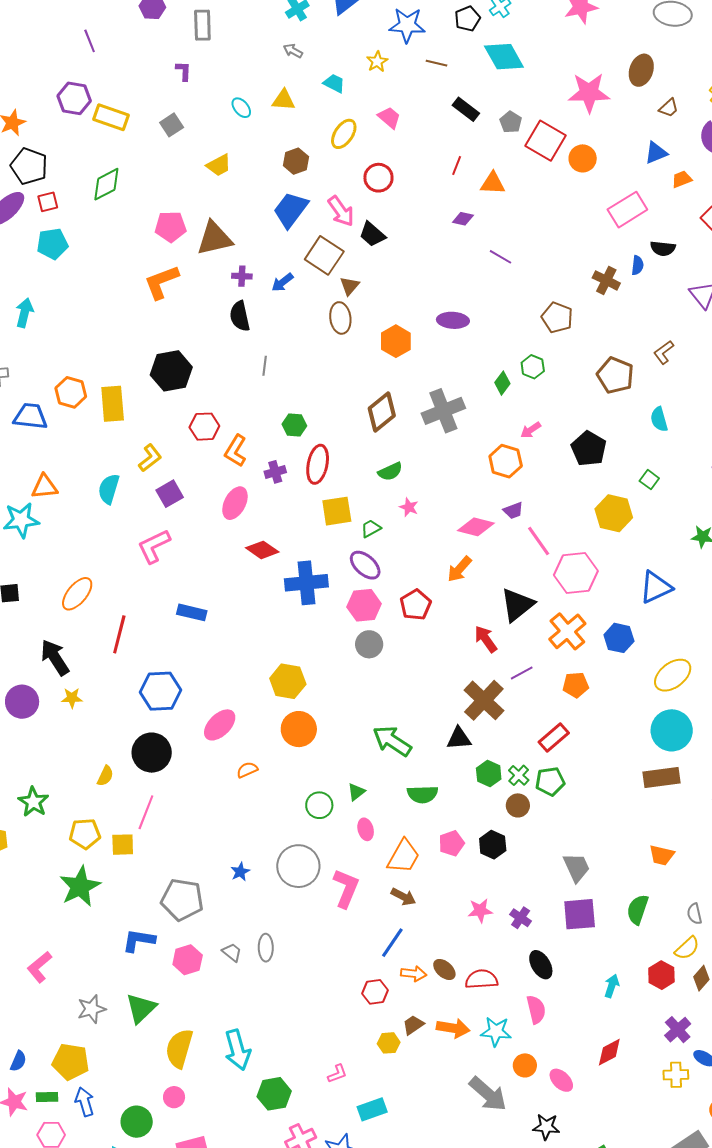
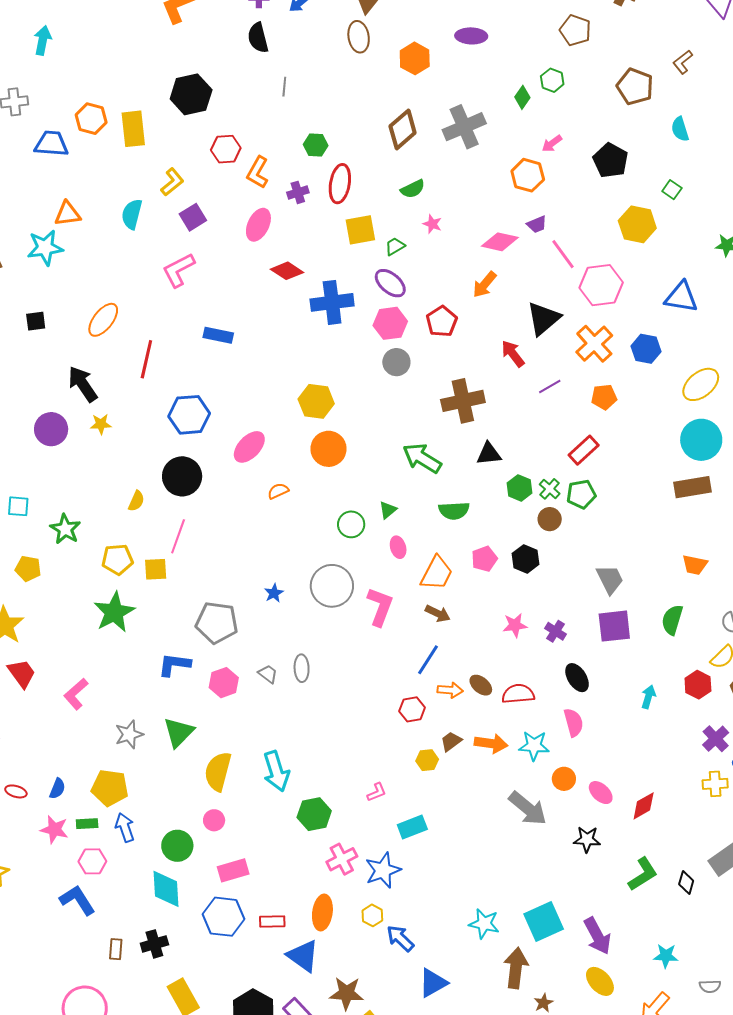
blue triangle: (656, 587) -> (681, 297), turned 36
brown cross: (484, 700) -> (463, 401), moved, turned 36
red diamond: (609, 1052) -> (644, 806), moved

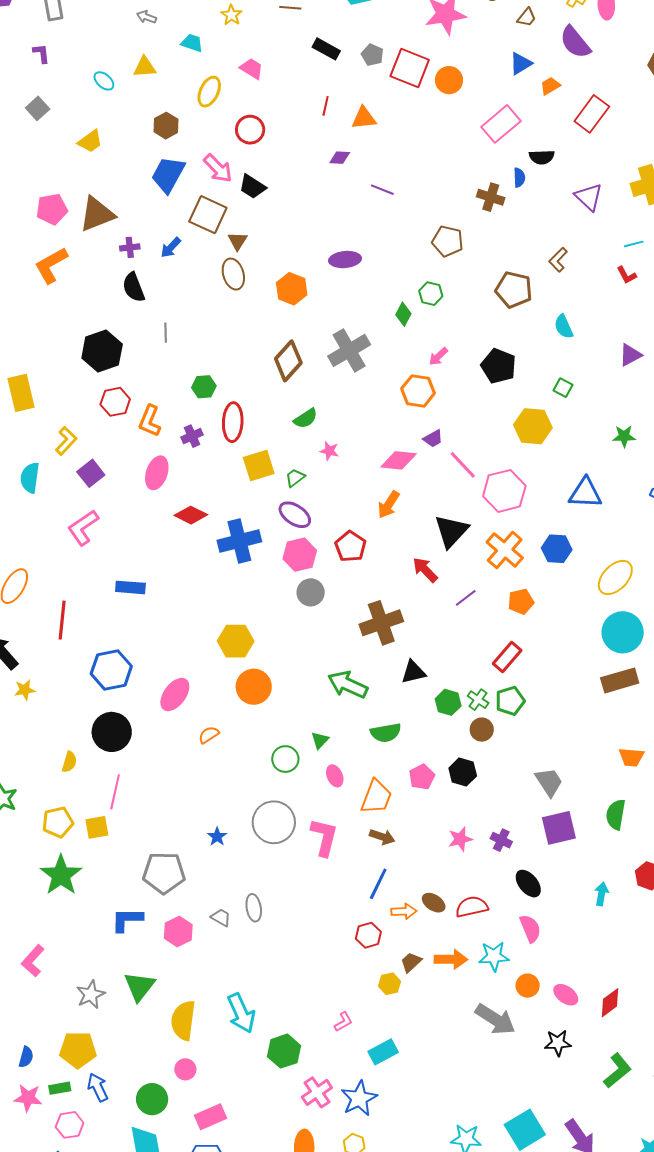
black hexagon: (191, 94) -> (102, 351), moved

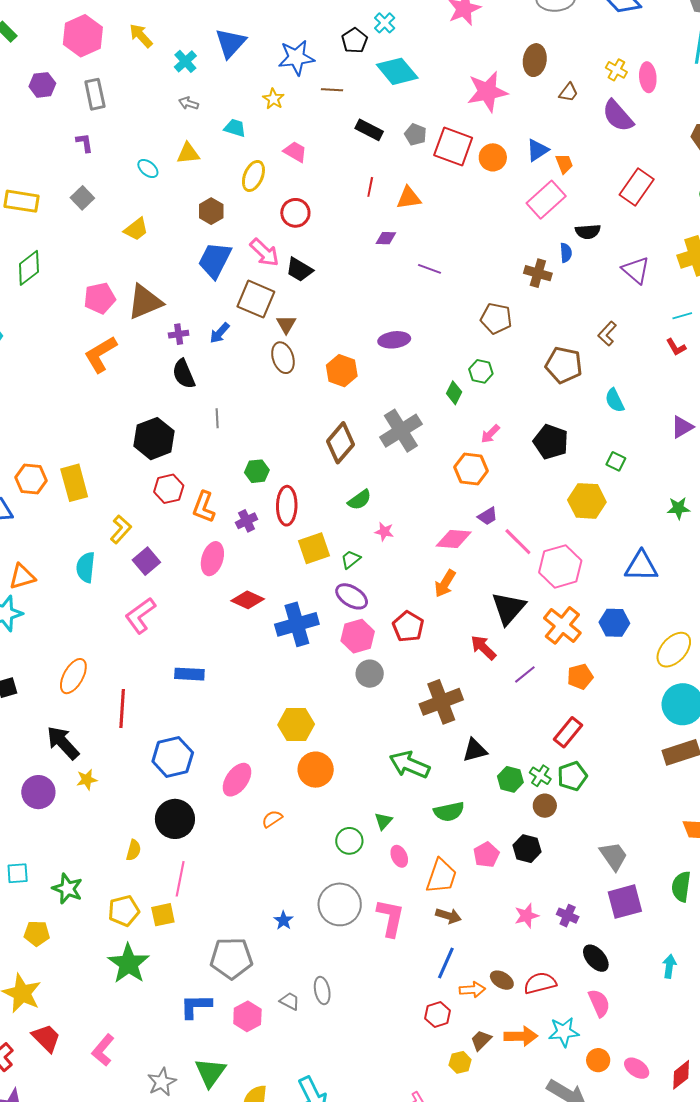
blue triangle: (521, 63) -> (537, 150), moved
orange trapezoid: (550, 86) -> (564, 164), moved, turned 100

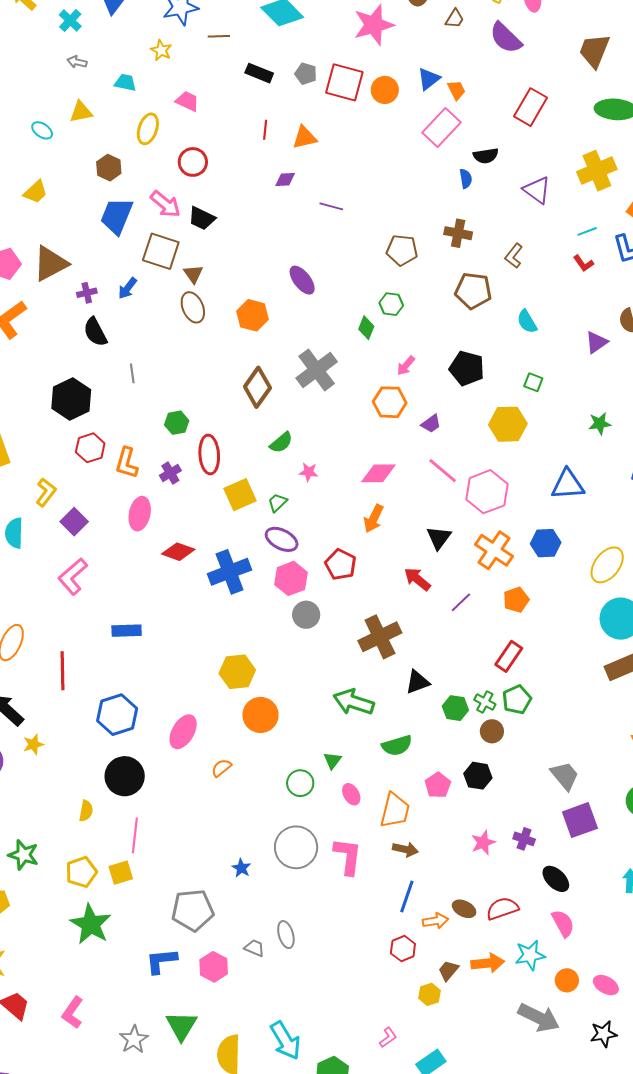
brown cross: (538, 273) -> (458, 233), moved
purple ellipse: (394, 340) -> (302, 280), turned 64
purple trapezoid: (488, 516) -> (431, 424), moved
black triangle: (508, 608) -> (439, 538), size x0.7

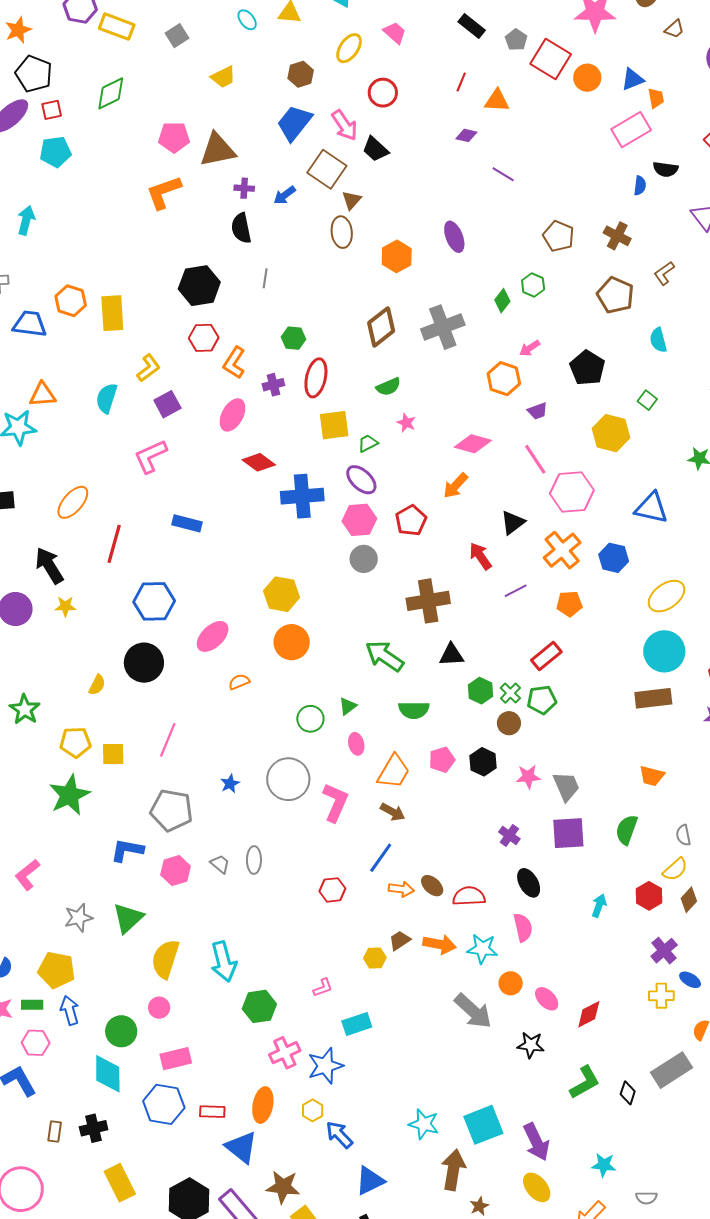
pink line: (135, 835) -> (168, 740), moved
pink star: (483, 843) -> (528, 777), moved
red hexagon: (403, 949) -> (332, 890), moved

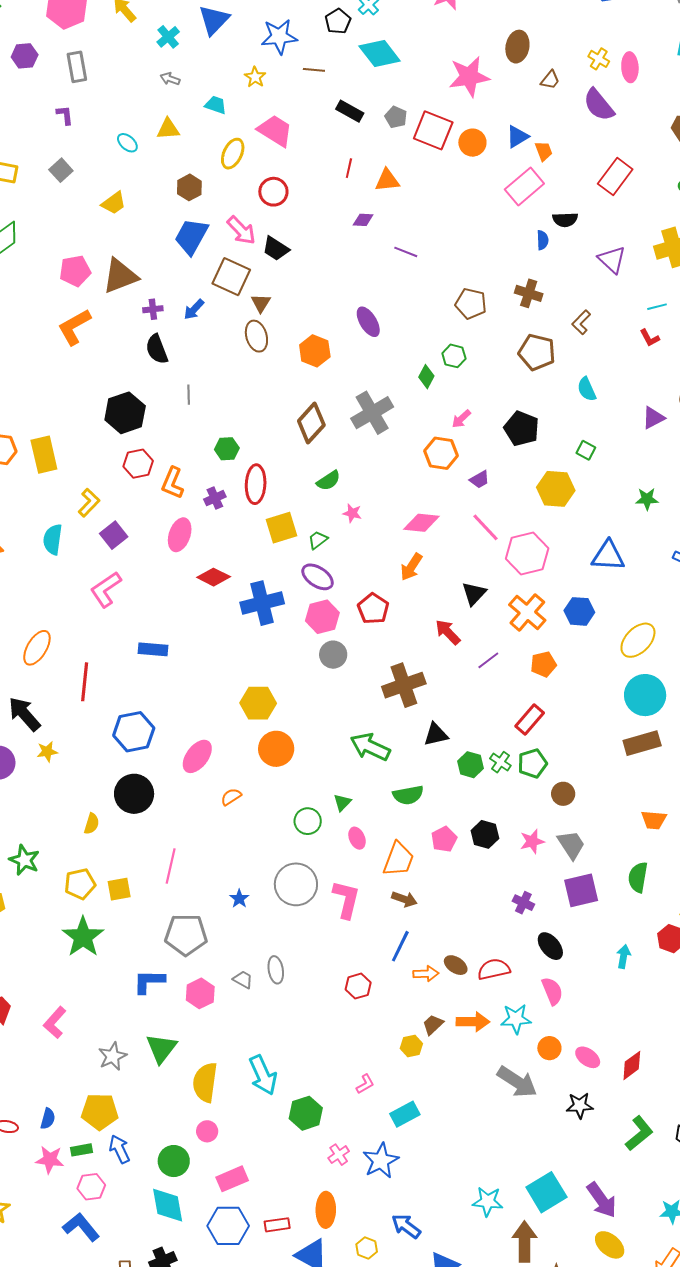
pink trapezoid: (395, 33) -> (275, 131), size x1.5
brown circle: (509, 723) -> (563, 794), moved
pink cross: (285, 1053) -> (339, 1155), size x0.7
yellow hexagon: (313, 1110) -> (367, 1248), moved

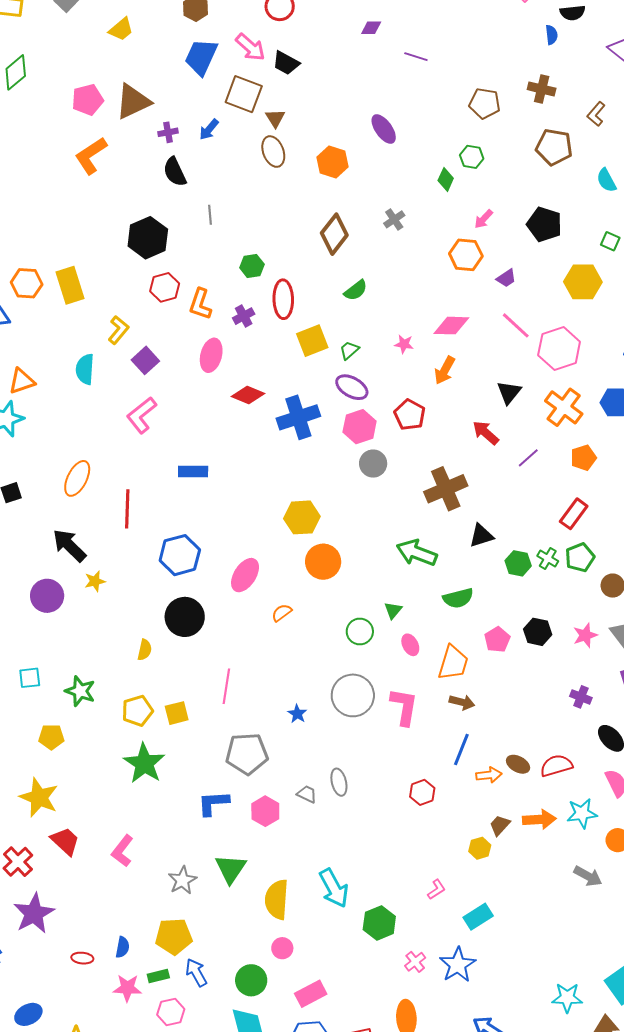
gray cross: (372, 413) -> (394, 219), size x0.5
pink star: (352, 513) -> (404, 344), moved
gray arrow: (517, 1082) -> (588, 876), size x0.7

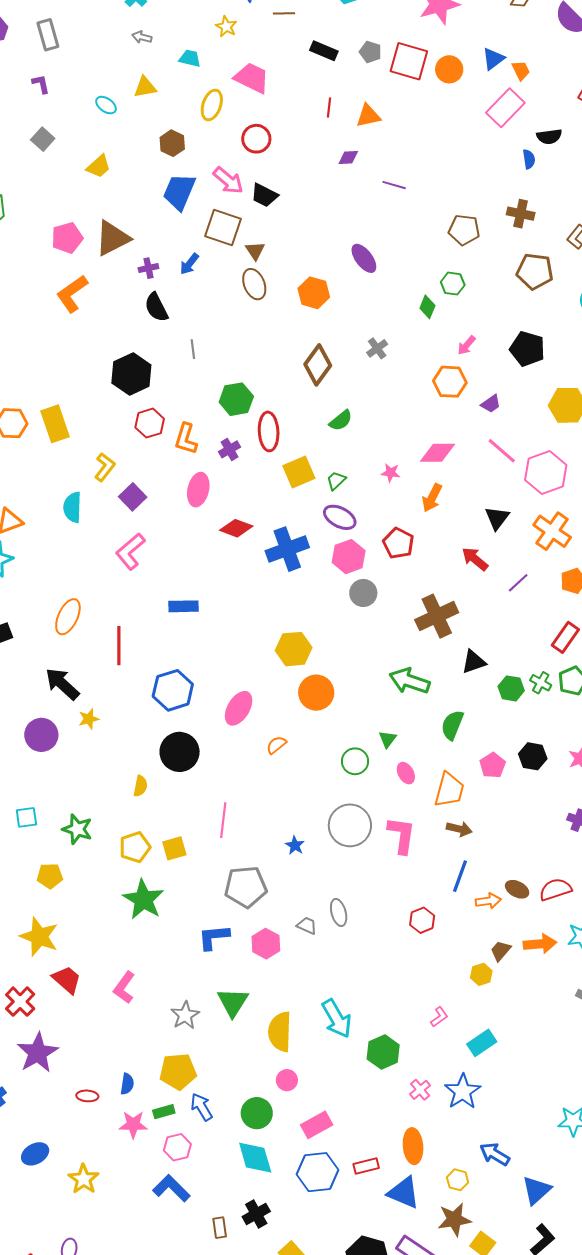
green hexagon: (252, 266) -> (236, 399), size x1.4
green semicircle: (458, 598) -> (452, 725), turned 128

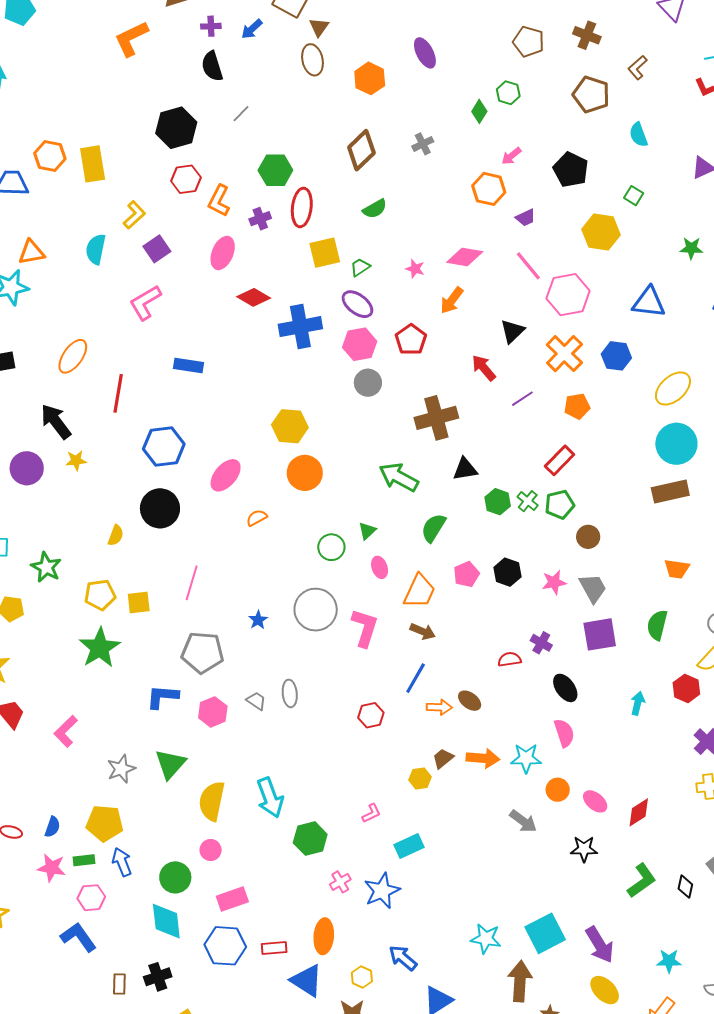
gray line: (193, 349) -> (241, 114), turned 42
red semicircle: (555, 890) -> (510, 659), moved, size x0.7

